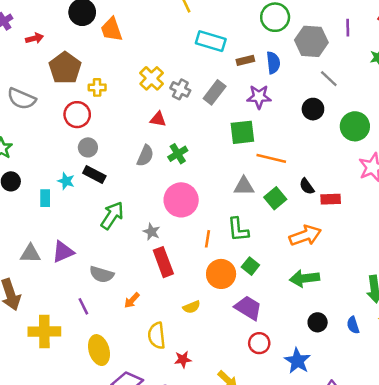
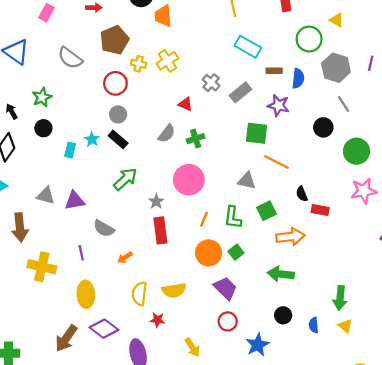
yellow cross: (152, 78) -> (167, 61), moved
green square: (275, 198) -> (267, 211), moved
yellow semicircle: (192, 307) -> (174, 290), moved, size x1.5

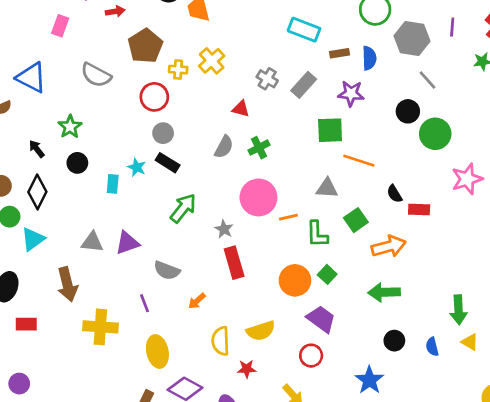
green circle: (356, 151) -> (435, 134), moved
orange line: (204, 219) -> (288, 217), moved, turned 63
red circle: (228, 321) -> (311, 356), moved

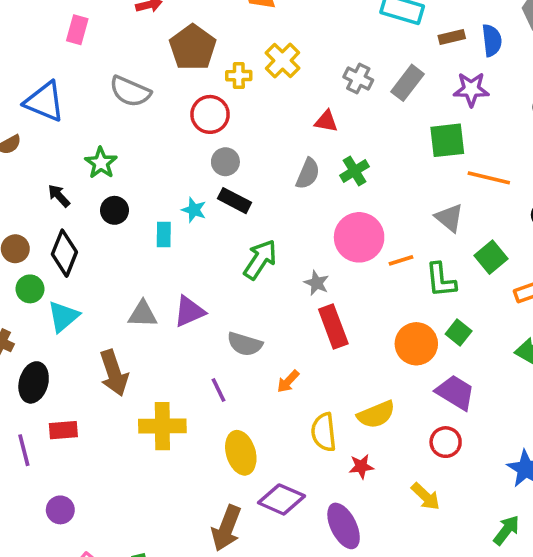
gray triangle: (327, 188) -> (449, 218), turned 40

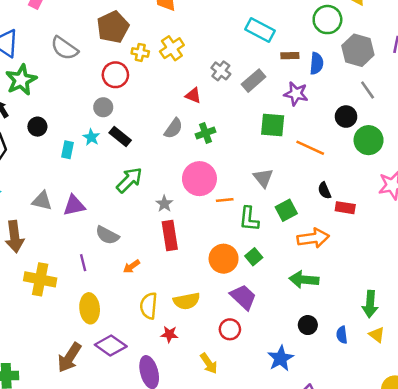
gray circle: (225, 162) -> (103, 107), moved
green star: (101, 163) -> (21, 80), moved, size x1.4
orange line: (489, 178) -> (310, 148), moved

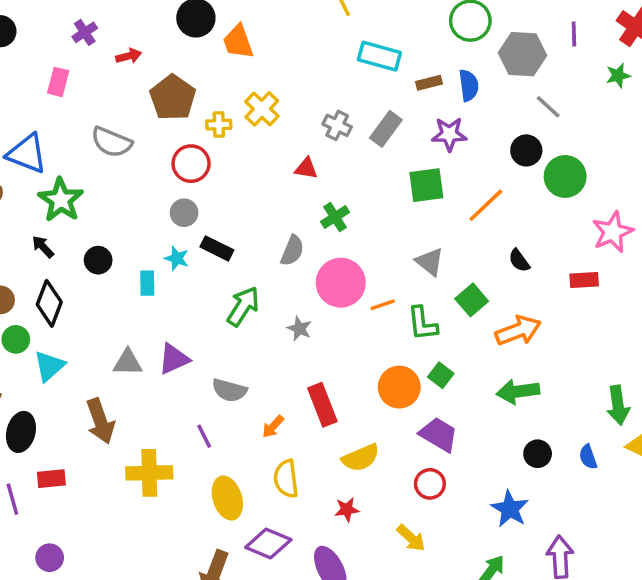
gray semicircle: (173, 128) -> (292, 251), moved
orange line: (310, 148) -> (486, 205), turned -56
red rectangle: (345, 208) -> (584, 280), moved
red rectangle: (170, 236) -> (322, 405), moved
yellow semicircle: (149, 306) -> (286, 479), moved

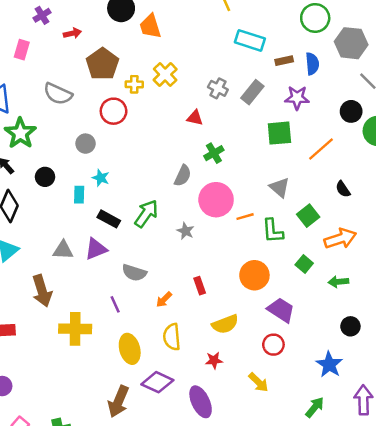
gray circle: (184, 213) -> (86, 144), moved
black rectangle: (217, 248) -> (109, 219), moved
green square: (441, 375) -> (304, 264), moved
green arrow: (518, 391) -> (338, 282), size x0.7
red rectangle: (322, 405) -> (200, 286), size x0.6

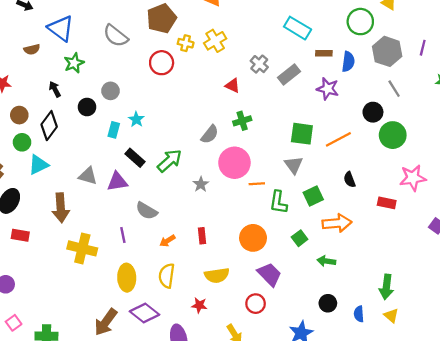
green star: (20, 133) -> (74, 63), size x0.7
green square: (279, 133) -> (302, 134), moved
gray circle: (86, 144) -> (110, 91), moved

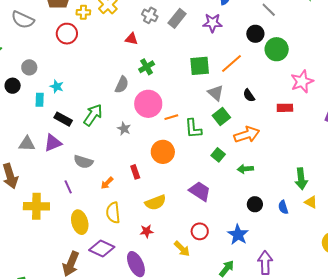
gray triangle: (294, 165) -> (216, 93), moved
orange circle: (253, 238) -> (163, 152), moved
red circle: (256, 304) -> (200, 231), moved

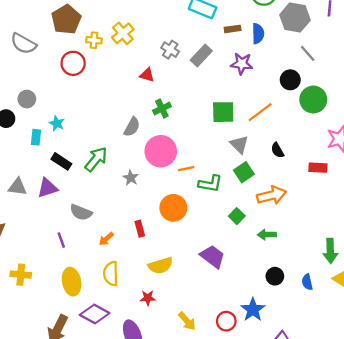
green L-shape: (193, 129) -> (210, 184), turned -80
yellow cross: (36, 206) -> (21, 275), moved, size x0.7
red circle: (200, 231) -> (226, 321), moved

